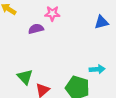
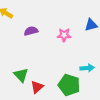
pink star: (52, 13) -> (64, 35), moved

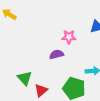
purple semicircle: (31, 31) -> (57, 54), moved

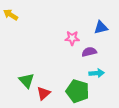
purple semicircle: (57, 54) -> (89, 52), moved

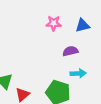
pink star: (72, 38) -> (54, 23), moved

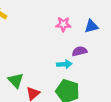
cyan arrow: (78, 73) -> (64, 64), moved

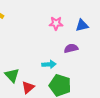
cyan arrow: (64, 64) -> (49, 64), moved

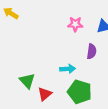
purple semicircle: (71, 48) -> (92, 51), turned 112

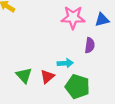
pink star: (75, 24) -> (73, 17), size x1.5
red triangle: (45, 94) -> (47, 77), moved

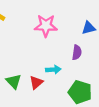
pink star: (73, 17) -> (46, 26), moved
green pentagon: (77, 87) -> (80, 92), moved

